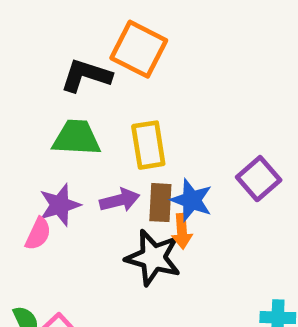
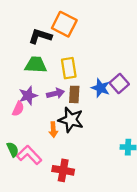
blue star: (191, 200) -> (101, 88), moved
orange arrow: (182, 231) -> (53, 130), moved

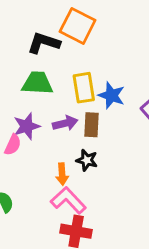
blue star: (101, 88) -> (112, 95), moved
black star: (71, 120) -> (87, 160), size x0.6
pink L-shape: (29, 155) -> (68, 200), moved

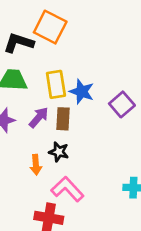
purple arrow: (65, 123) -> (39, 117), turned -35
pink L-shape: (68, 200) -> (67, 189), moved

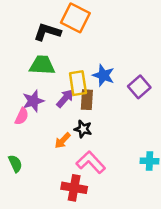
yellow rectangle: (56, 84) -> (78, 83), moved
orange arrow: (36, 165) -> (63, 141), turned 48

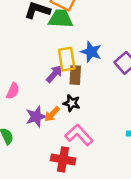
green trapezoid: (42, 65) -> (61, 19), moved
purple star: (33, 101) -> (36, 117), moved

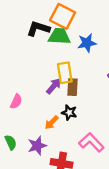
blue star: (91, 52) -> (87, 43), moved, turned -30
purple star: (36, 117) -> (37, 146), moved
pink L-shape: (79, 135) -> (91, 142), moved

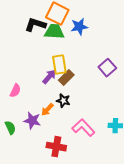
blue star: (87, 43) -> (79, 27), moved
brown rectangle: (73, 87) -> (66, 78), turned 42
purple star: (37, 146) -> (32, 121), moved, turned 30

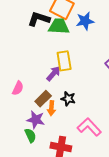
brown rectangle: (66, 78) -> (43, 99), moved
orange arrow: (47, 110) -> (51, 108), turned -40
green semicircle: (10, 128) -> (30, 135), moved

